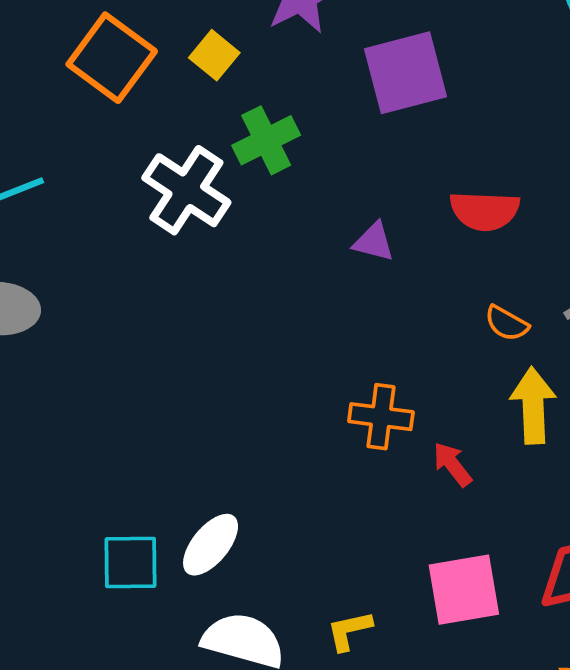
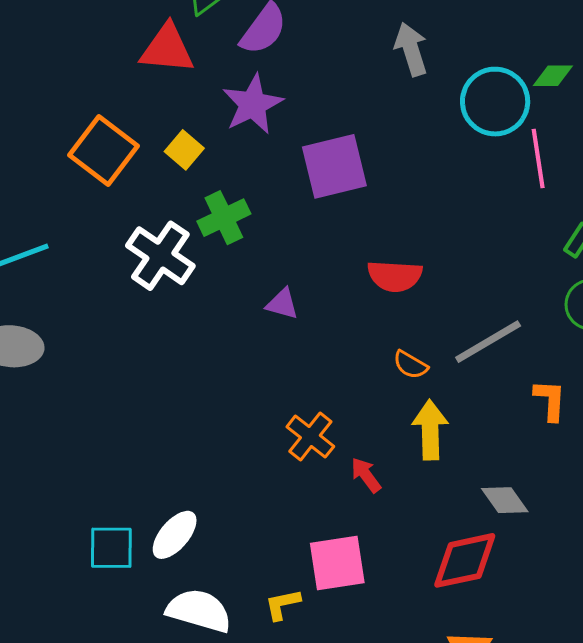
purple triangle: (374, 242) -> (282, 304), moved
orange cross: (381, 417) -> (310, 437), turned 30
pink square: (464, 590) -> (337, 563), moved

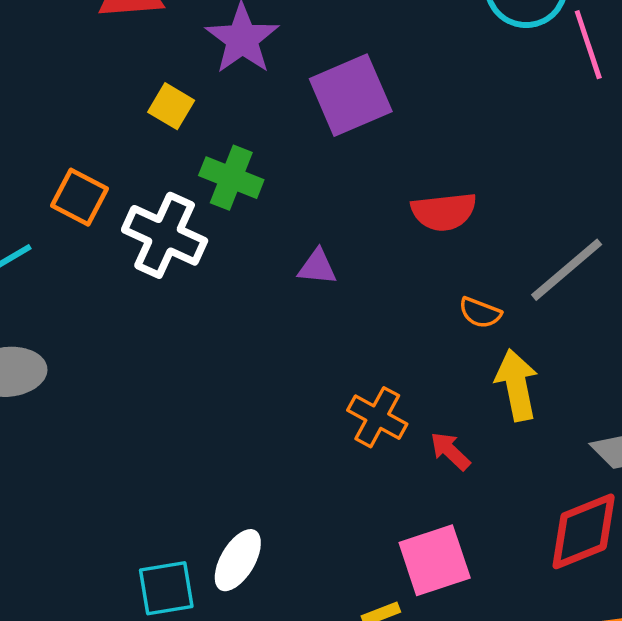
orange square: (103, 150) -> (79, 197), moved, size x0.7
green cross: (224, 218) -> (231, 178), turned -33

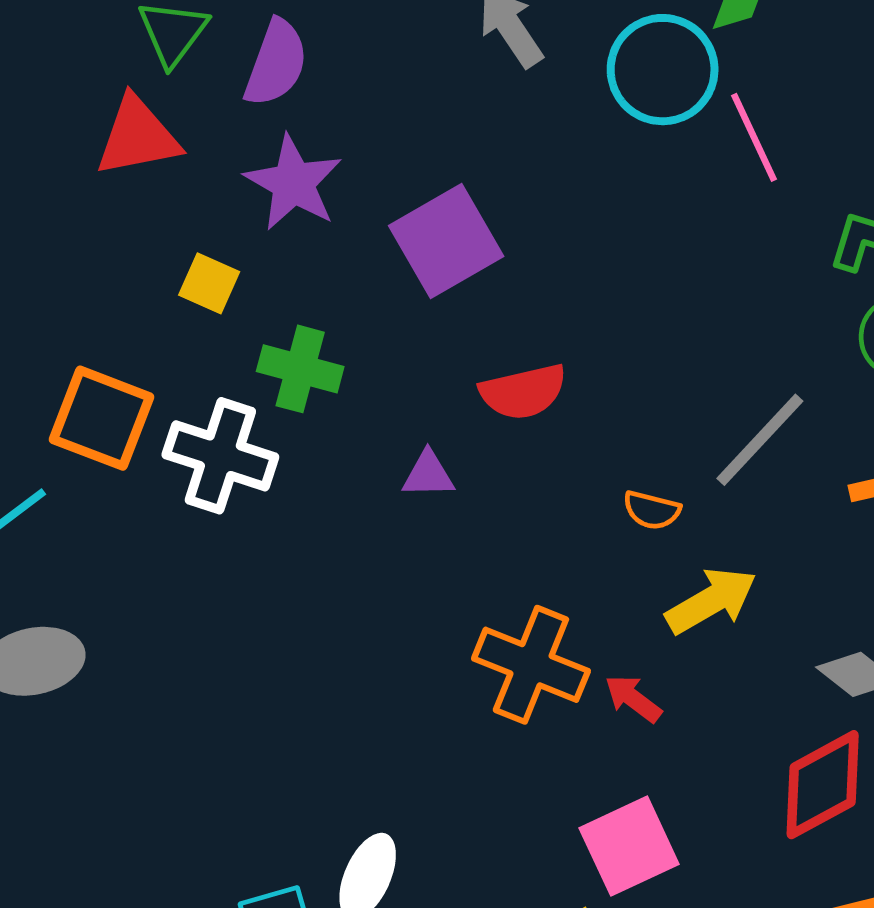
orange square: (79, 197) -> (102, 418), size x1.4
red semicircle: (444, 212) -> (523, 392), moved
yellow arrow: (517, 385) -> (711, 601), turned 78
orange cross: (377, 417) -> (531, 665), size x1.4

